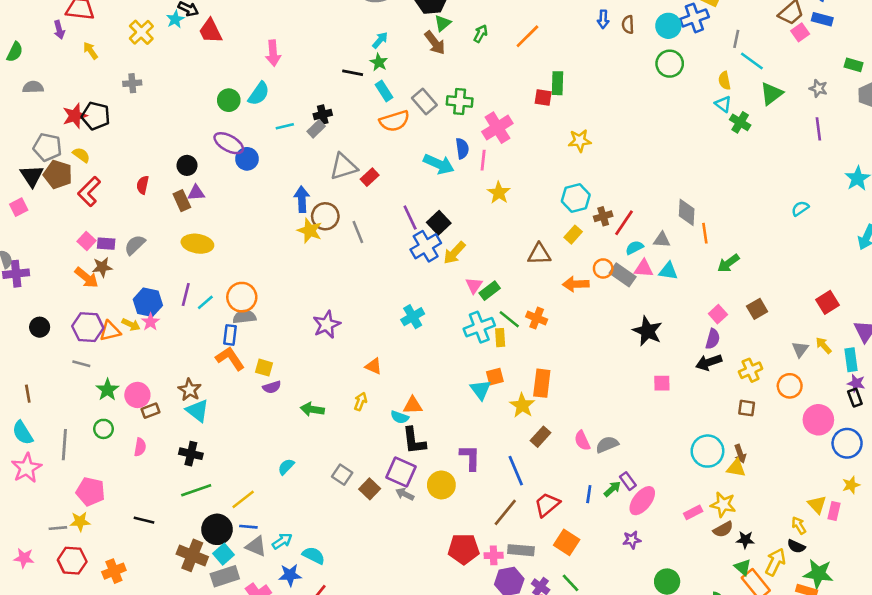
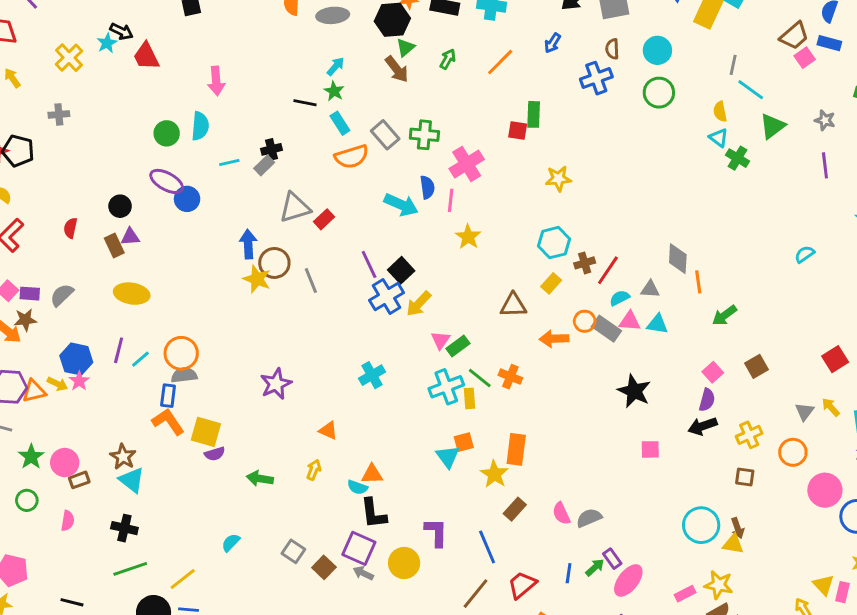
blue cross: (694, 18) -> (596, 78), moved
blue arrow: (603, 19) -> (553, 43), moved, turned 30
cyan semicircle: (259, 94) -> (200, 126), turned -30
yellow square: (264, 368) -> (206, 432), size x1.5

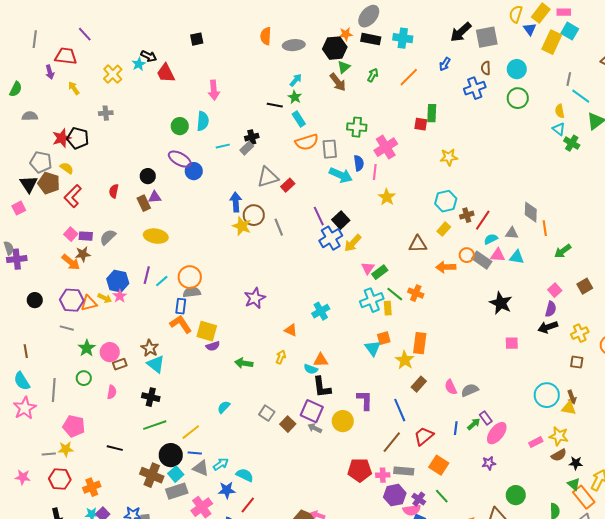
gray rectangle: (385, 135) -> (330, 149), moved, turned 36
cyan cross: (372, 375) -> (321, 311), moved

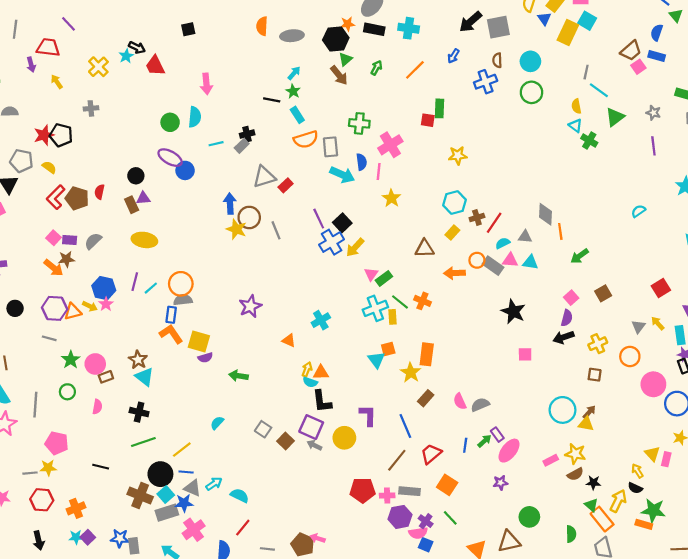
brown pentagon: (49, 183) -> (77, 198), moved
yellow arrow: (281, 357) -> (307, 369), moved
brown arrow: (572, 397) -> (589, 412), turned -120
blue star: (227, 490) -> (184, 503), moved

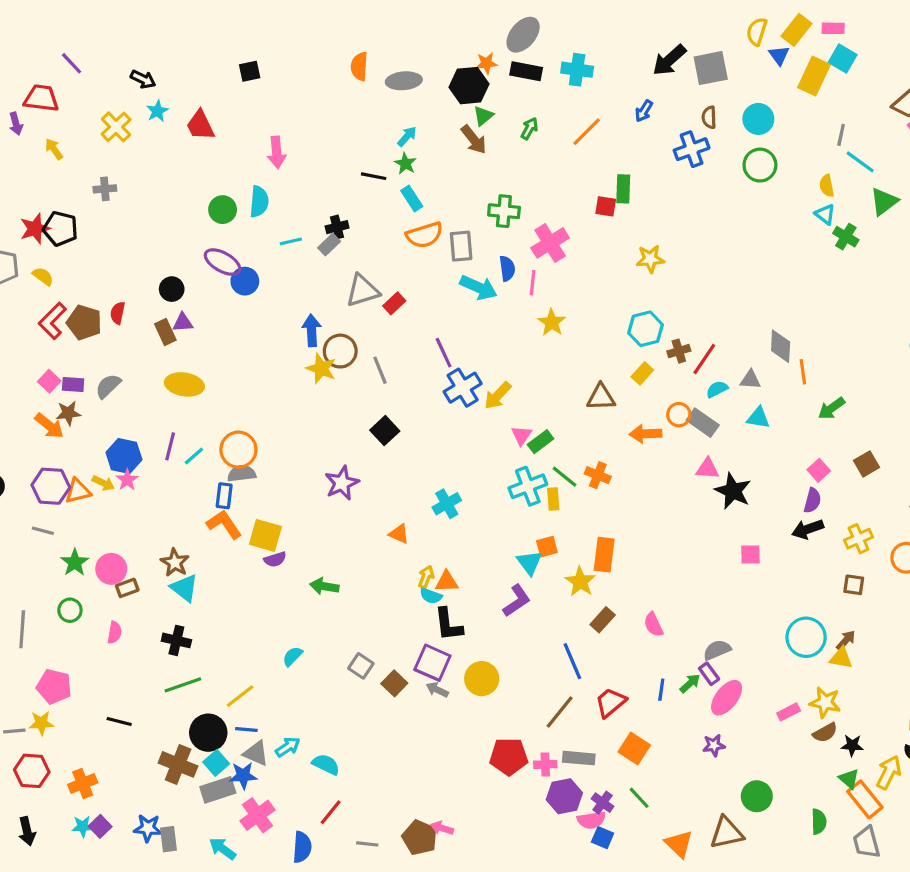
black arrow: (137, 47) -> (143, 79), moved
black square: (342, 223) -> (385, 431), moved
pink triangle: (510, 260) -> (707, 469), moved
gray semicircle: (480, 405) -> (717, 650), moved
purple L-shape: (368, 415) -> (517, 601), moved, turned 55

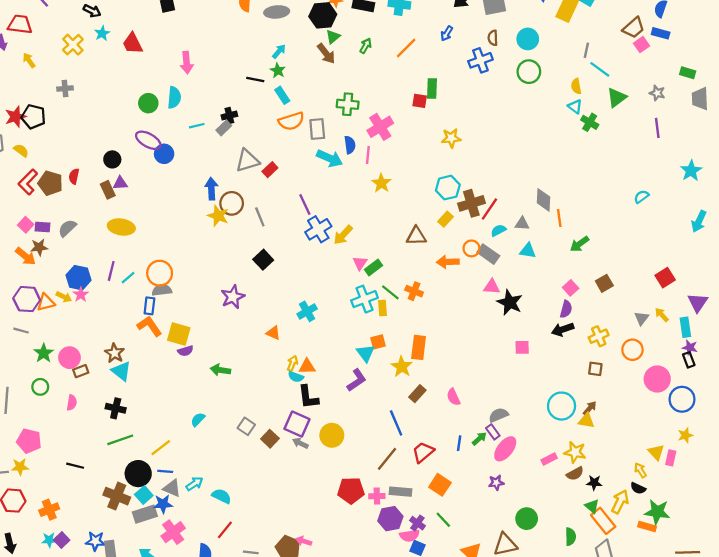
brown cross: (679, 351) -> (471, 203), size x1.6

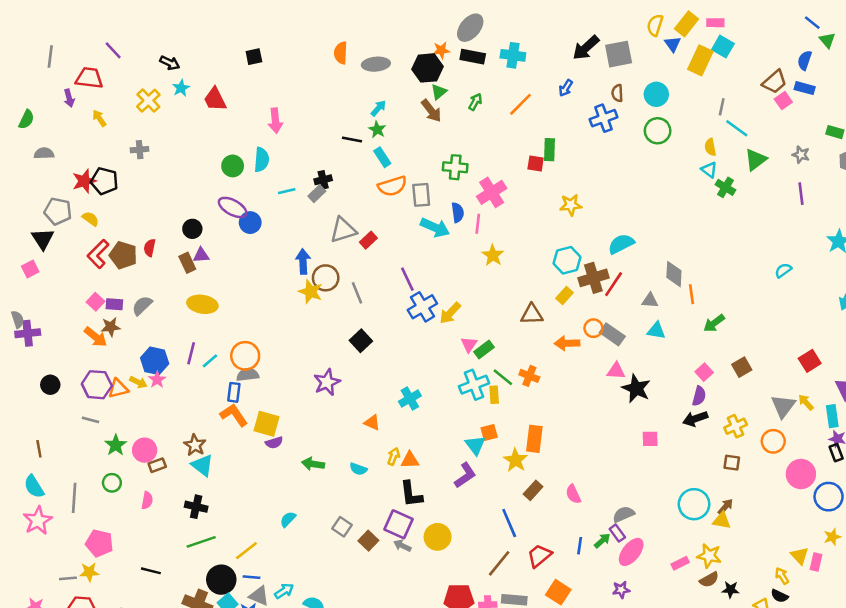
cyan semicircle: (498, 230) -> (621, 244), moved, size x1.5
gray triangle: (641, 318) -> (783, 406), size x1.5
cyan semicircle: (296, 377) -> (358, 469), moved

